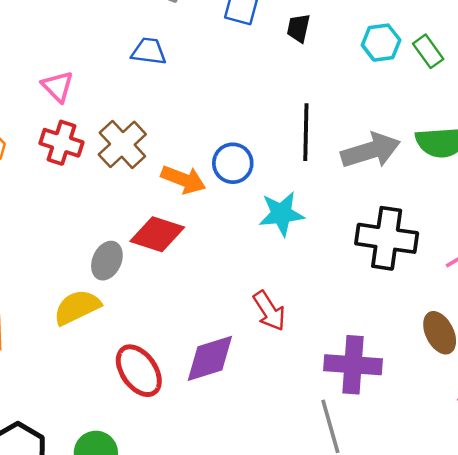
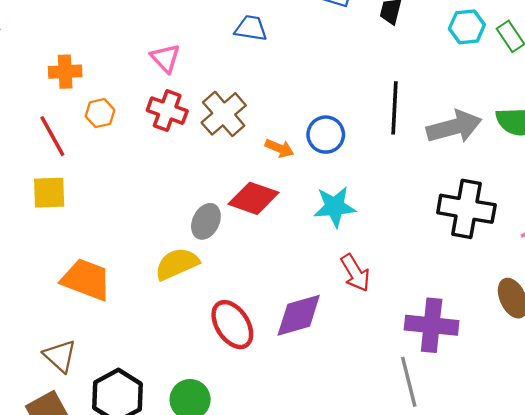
orange arrow: (183, 180) -> (279, 148), size x0.7
cyan star: (281, 214) -> (335, 207), moved

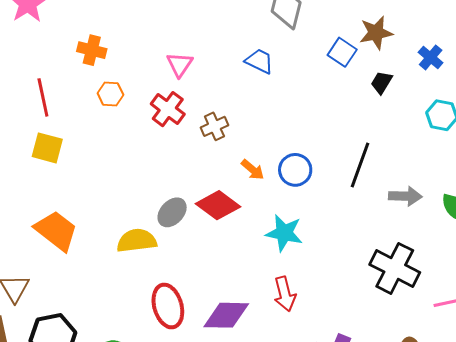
brown cross: (224, 114) -> (214, 126), size x0.7
gray arrow: (454, 127) -> (405, 196), size x0.7
red line: (52, 136) -> (43, 97), moved

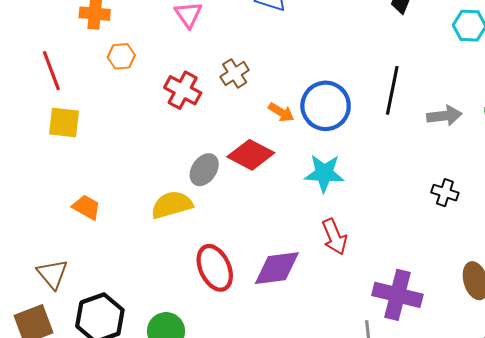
red cross: (168, 109) -> (183, 90), moved
blue circle: (295, 170) -> (326, 106), size x1.4
orange trapezoid: (56, 231) -> (86, 207), size x0.6
black cross: (395, 268) -> (445, 193), size x0.5

